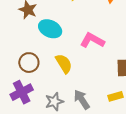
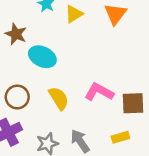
pink L-shape: (92, 40) -> (99, 92), moved

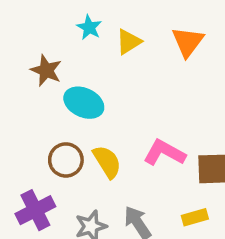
brown circle: (17, 97) -> (66, 160), moved

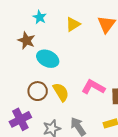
cyan star: (89, 27) -> (40, 17), moved

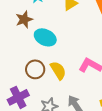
brown star: (26, 40) -> (24, 19), turned 30

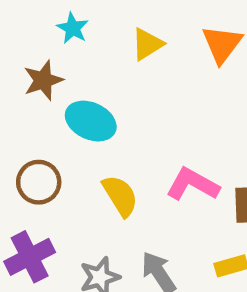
brown circle: (35, 69) -> (39, 182), moved

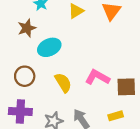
cyan ellipse: (91, 121) -> (49, 47), turned -50
purple cross: (30, 257) -> (20, 111), turned 30

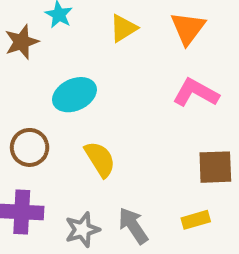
brown star: (27, 28) -> (22, 42), moved
pink L-shape: (97, 77) -> (196, 93), moved

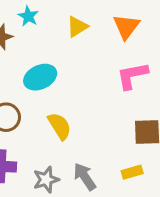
pink L-shape: (196, 93) -> (132, 76), turned -40

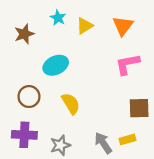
cyan star: (28, 16) -> (58, 18), moved
gray arrow: (85, 177) -> (103, 143), moved

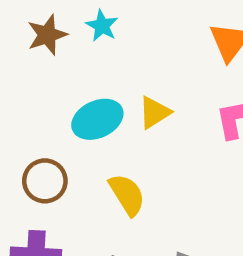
yellow triangle: (85, 26) -> (154, 112), moved
brown star: (24, 34) -> (47, 35), moved

